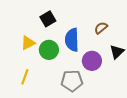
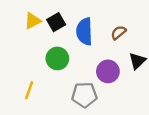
blue semicircle: (72, 40) -> (84, 31), moved
yellow triangle: (28, 43) -> (33, 21), moved

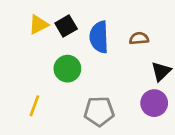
brown semicircle: (118, 33) -> (139, 38), turned 35
purple circle: (108, 71) -> (154, 103), moved

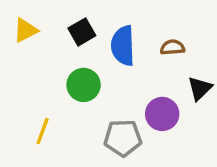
yellow triangle: (38, 25) -> (25, 30), moved
purple circle: (154, 103) -> (162, 114), moved

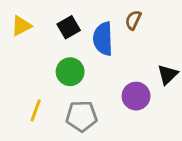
brown semicircle: (172, 47) -> (133, 20), moved, turned -60
gray pentagon: (123, 138) -> (82, 116), moved

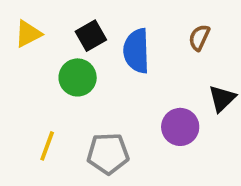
brown semicircle: (133, 20) -> (199, 38), moved
green circle: (70, 72) -> (78, 77), moved

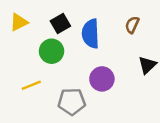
purple circle: (180, 127) -> (102, 79), moved
yellow line: (47, 146) -> (31, 85), moved, turned 48

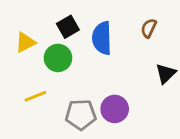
yellow triangle: (19, 22) -> (25, 42), moved
purple circle: (102, 79) -> (115, 109), moved

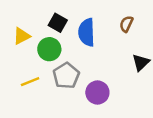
black square: (68, 27) -> (58, 23), turned -30
gray pentagon: (81, 115) -> (66, 76), moved, turned -30

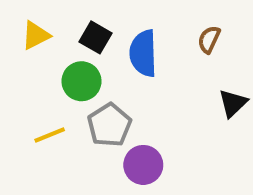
yellow triangle: (22, 36) -> (36, 35), moved
purple circle: (97, 92) -> (143, 165), moved

